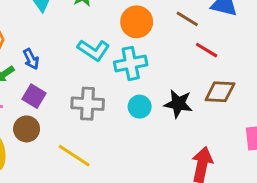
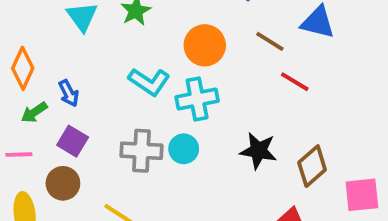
brown diamond: (220, 92) -> (312, 166), moved, turned -44
cyan circle: (140, 107) -> (184, 149), moved

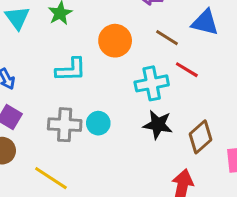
cyan L-shape: (149, 82) -> (71, 70), turned -36
cyan cross: (197, 99) -> (152, 83), moved

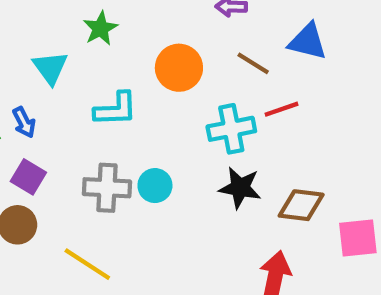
cyan triangle: (17, 18) -> (50, 68), moved
red line: (187, 70) -> (282, 109), turned -50
brown diamond: (201, 137) -> (301, 205), turned 48

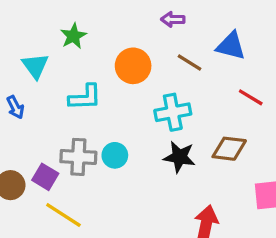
red line: (282, 109) -> (251, 97), moved, turned 50
purple square: (28, 177) -> (45, 177), moved
brown diamond: (301, 205) -> (229, 149), moved

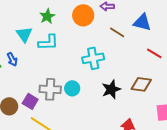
orange circle: (133, 66) -> (83, 15), moved
cyan L-shape: (85, 97) -> (48, 42), moved
cyan cross: (173, 112) -> (93, 58), moved
black star: (179, 157) -> (111, 89), turned -30

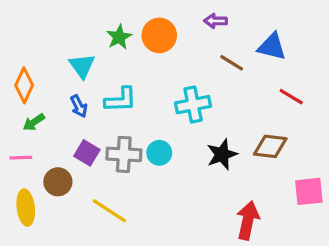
orange circle: (83, 15) -> (159, 35), moved
cyan L-shape: (48, 42) -> (121, 100), moved
blue arrow: (12, 59) -> (79, 106), moved
purple square: (30, 101) -> (87, 153), moved

